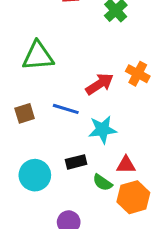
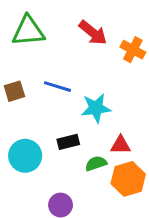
red arrow: (100, 84) -> (93, 33), moved, turned 72
green semicircle: (102, 182) -> (96, 163), turned 126

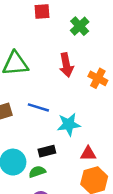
red arrow: (93, 33) -> (66, 65), turned 40
green semicircle: (96, 163) -> (37, 172), moved

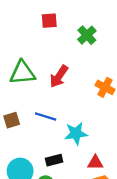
red arrow: (66, 65) -> (59, 76), moved, turned 45

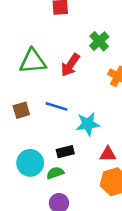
green cross: (87, 35) -> (99, 41), moved

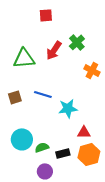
red arrow: (70, 65) -> (54, 50), moved
black rectangle: (65, 152) -> (63, 153), moved

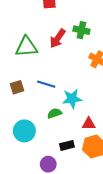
green cross: (77, 42) -> (81, 30), turned -35
green semicircle: (42, 147) -> (54, 113), moved

